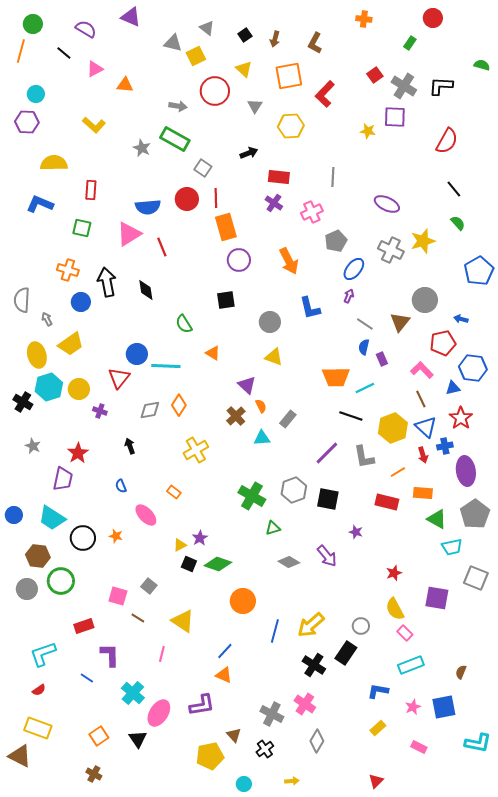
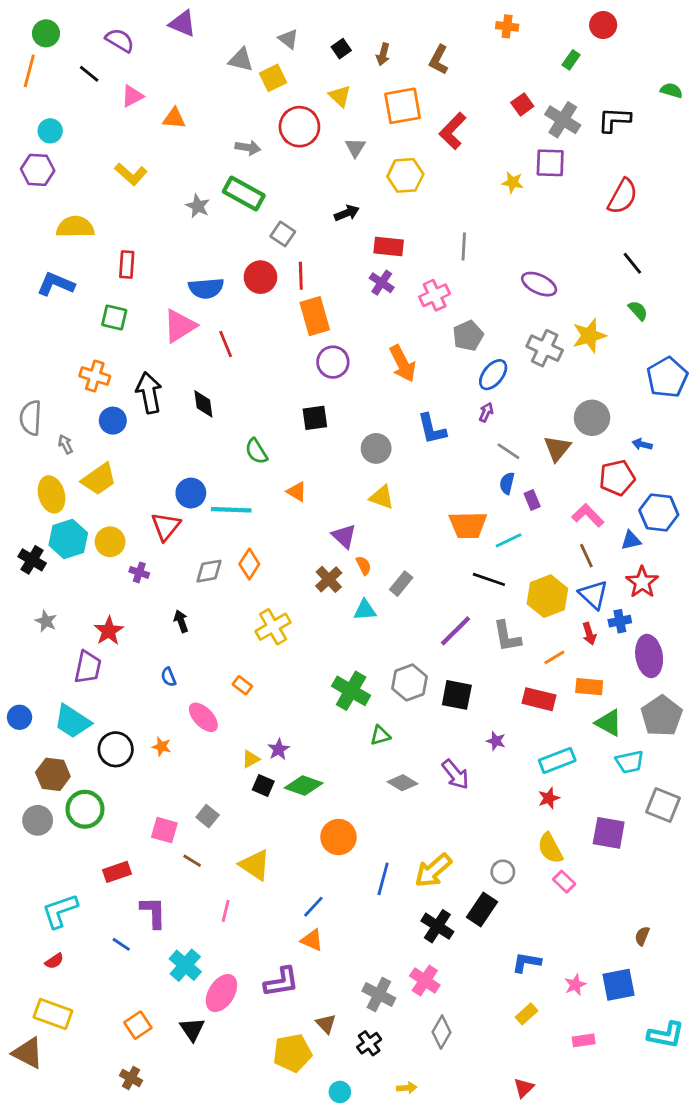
cyan rectangle: (411, 665) -> (557, 760), moved
pink rectangle: (419, 747) -> (584, 1040), turned -35

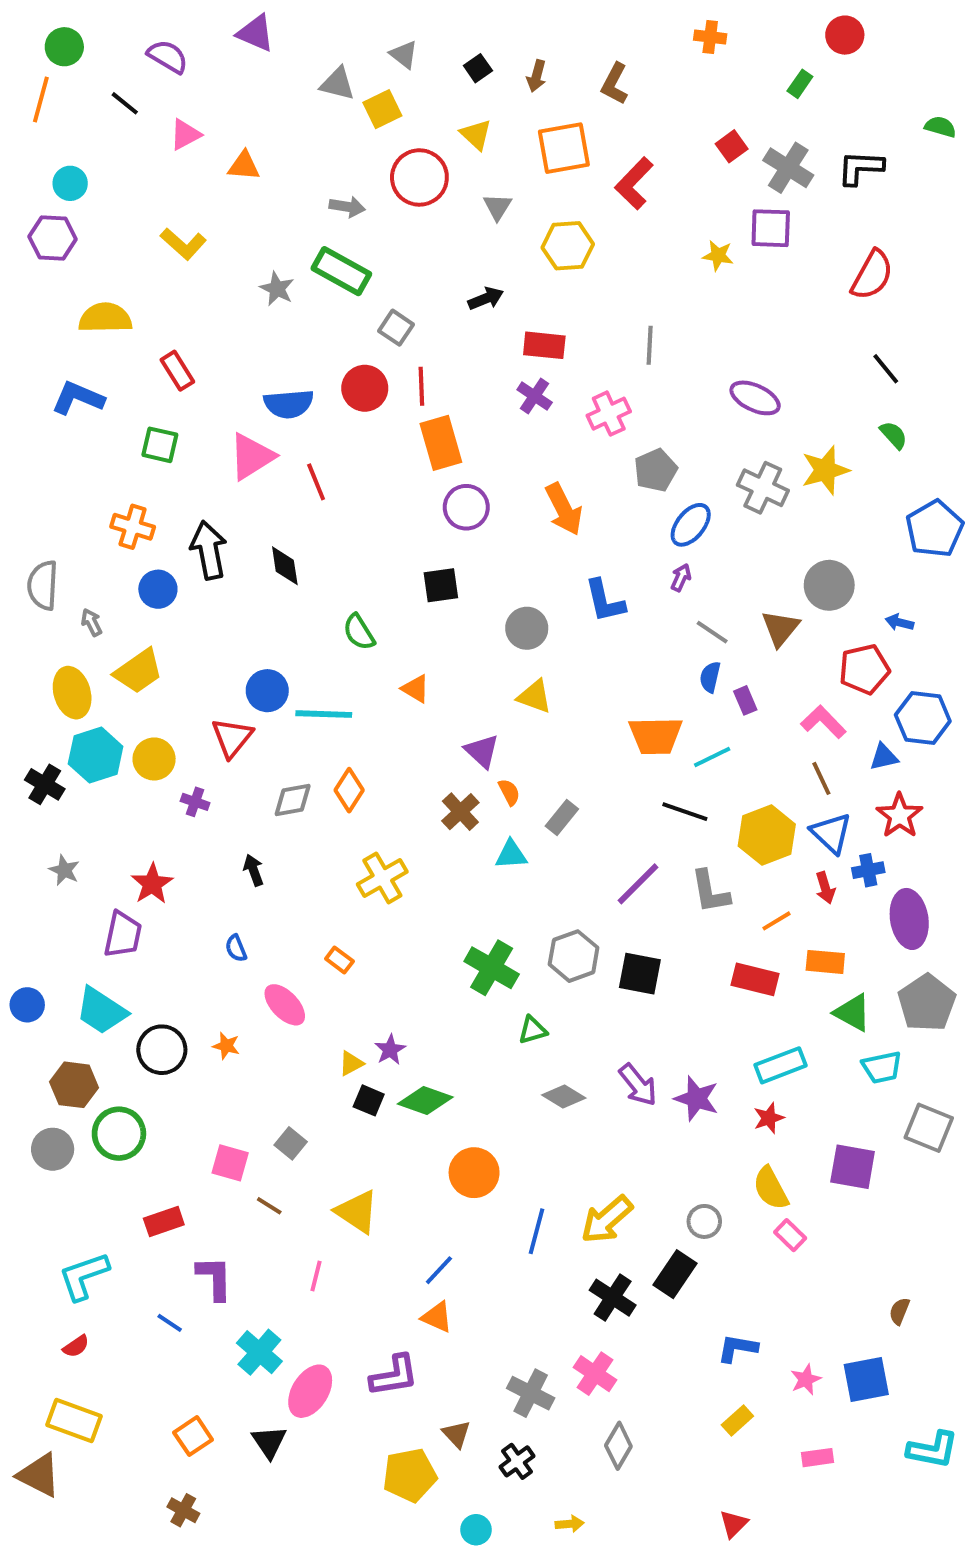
red rectangle: (127, 265) -> (177, 371), turned -36
purple star: (496, 741) -> (697, 1098), moved, size x1.6

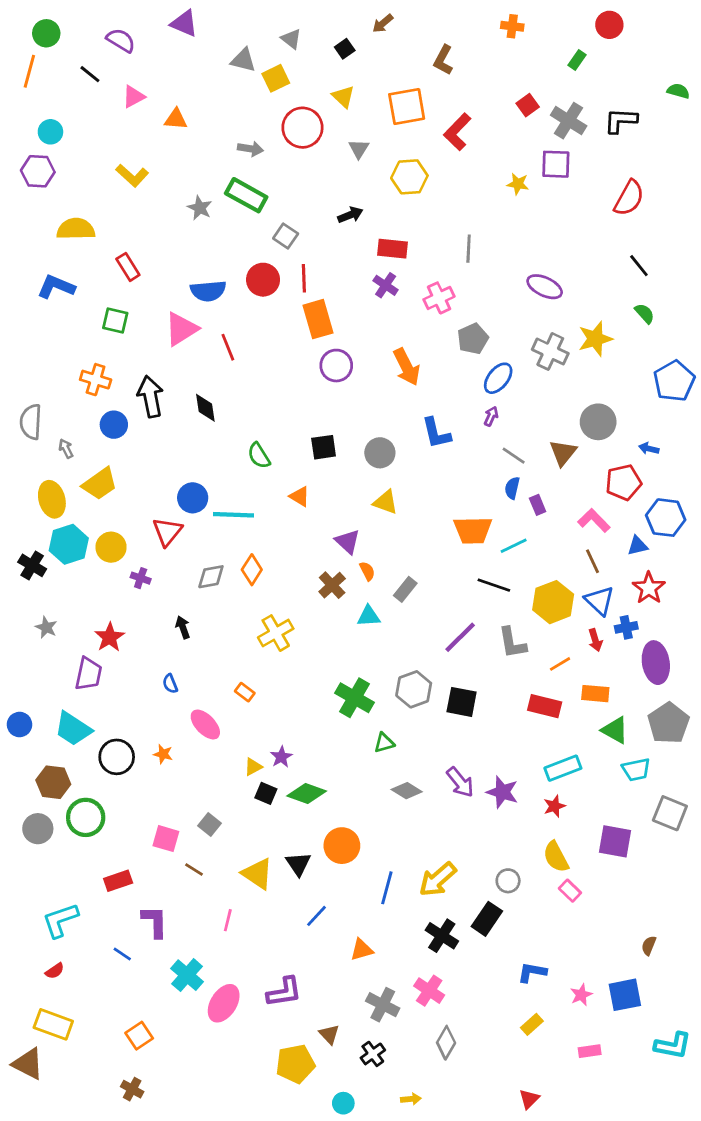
brown arrow: (536, 76) -> (383, 23), moved, turned 35
black square: (441, 585) -> (324, 447), moved
orange triangle: (437, 1317) -> (362, 950), moved, turned -40
black triangle: (269, 1442) -> (298, 864), moved

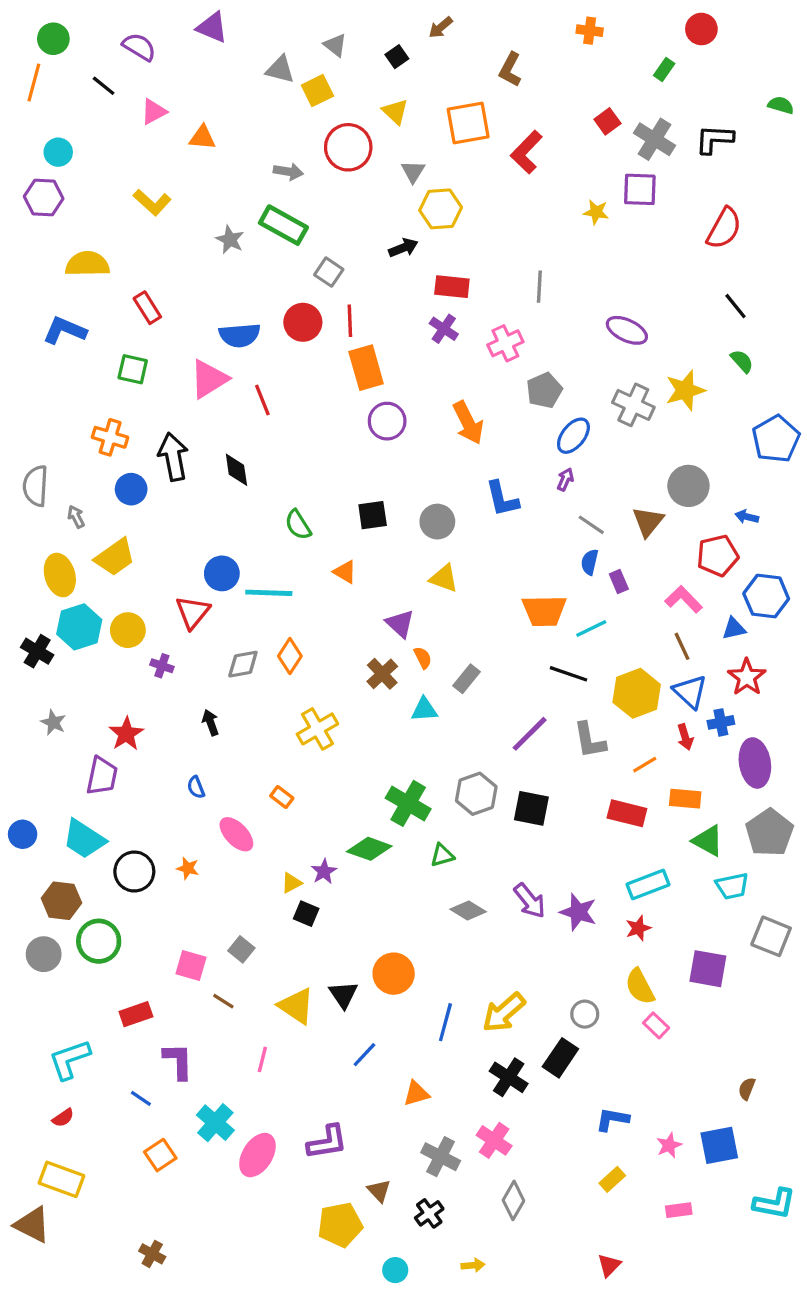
yellow hexagon: (409, 177) -> (441, 209), moved
green diamond: (307, 793) -> (369, 849), moved
orange square: (139, 1036) -> (160, 1155), moved

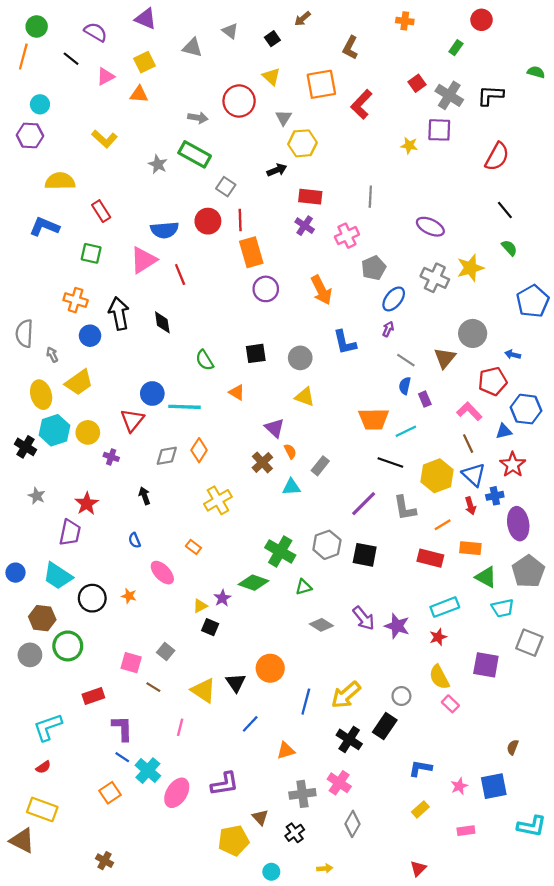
yellow square: (317, 91) -> (145, 62), moved
blue line: (141, 1098) -> (122, 757), moved
gray cross: (441, 1157) -> (302, 794), turned -35

